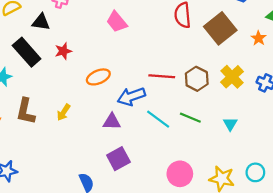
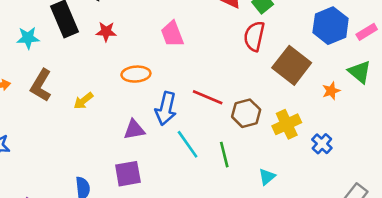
pink trapezoid: (117, 22) -> (172, 34), moved
brown square: (220, 28) -> (292, 65), turned -32
blue arrow: (131, 96) -> (166, 109), turned -76
green line: (190, 118) -> (224, 155), turned 35
purple triangle: (112, 122) -> (134, 130), turned -30

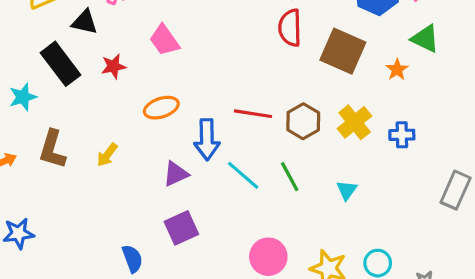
pink trapezoid: (172, 34) -> (164, 40), moved
blue cross: (322, 144) -> (402, 135), turned -30

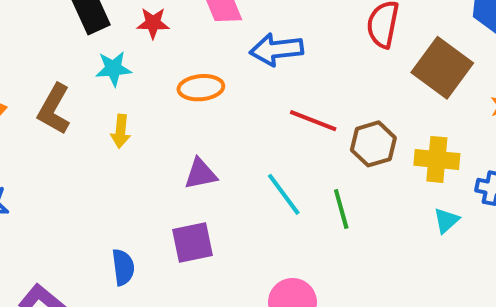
cyan star: (23, 97) -> (113, 69), moved
yellow cross: (355, 122) -> (437, 159), turned 32
blue arrow: (207, 140) -> (276, 50), moved, turned 72
yellow arrow: (107, 155) -> (121, 131), turned -45
cyan triangle: (347, 190) -> (446, 220), moved

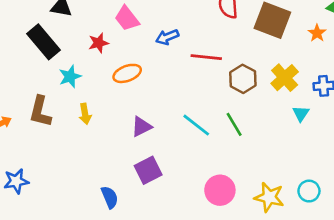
red star: (153, 23) -> (99, 43), moved
blue arrow: (276, 50) -> (167, 37), size x0.7
red line: (313, 121) -> (206, 57), moved
yellow cross: (437, 159) -> (285, 78), turned -32

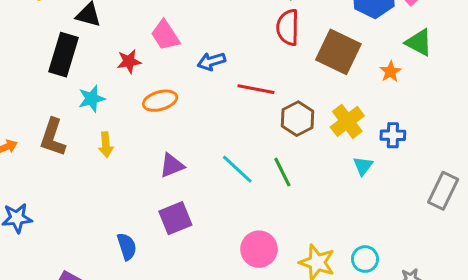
black rectangle: (43, 42) -> (63, 55), turned 52

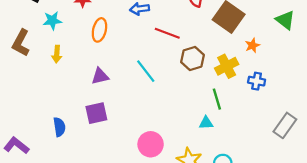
orange star: (390, 72) -> (252, 45), moved
orange ellipse: (160, 101) -> (99, 30), turned -70
cyan triangle: (363, 166) -> (206, 123), moved, turned 40
cyan line: (237, 169) -> (146, 71), moved
green line: (282, 172) -> (217, 99), moved

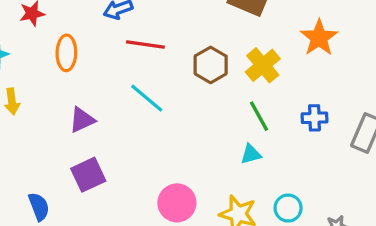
red line: (167, 33) -> (145, 44), moved
orange star: (252, 45) -> (319, 38), moved, size x1.6
blue cross: (257, 81) -> (314, 118), moved

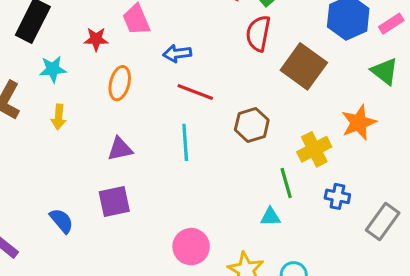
yellow cross: (263, 65) -> (314, 149), moved
cyan line: (147, 98) -> (185, 142), turned 33
blue semicircle: (39, 207) -> (61, 221), turned -32

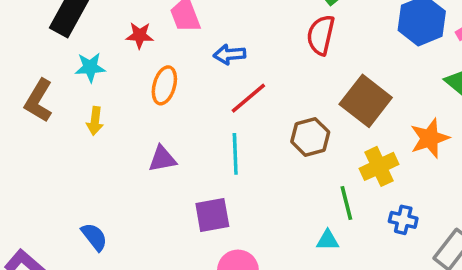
brown square: (304, 66) -> (366, 101), moved
red line: (195, 92) -> (248, 98), turned -63
purple square: (114, 201) -> (212, 215), moved

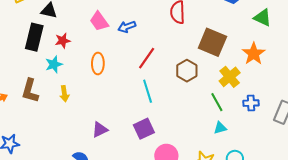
red star: (140, 35) -> (63, 41), moved
blue arrow: (230, 54) -> (127, 27), moved
purple triangle: (162, 159) -> (100, 130), moved
cyan triangle: (328, 240) -> (220, 128), moved

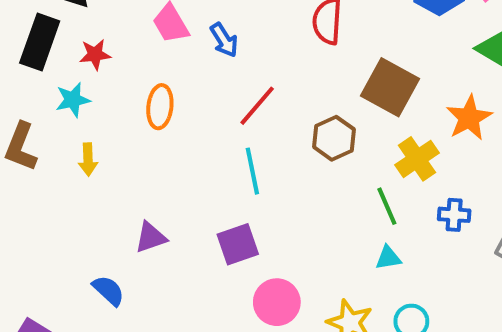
blue arrow: (127, 27) -> (224, 40), turned -108

